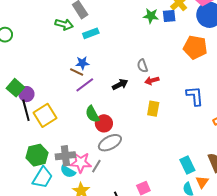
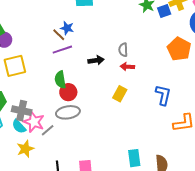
blue square: (169, 16) -> (164, 11), turned -32

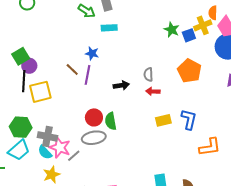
brown line: (59, 35) -> (72, 69), moved
orange pentagon: (179, 49) -> (189, 71), moved
purple line: (62, 50) -> (88, 75), turned -60
green semicircle: (60, 80) -> (111, 121), moved
yellow rectangle: (120, 94) -> (163, 120), moved, turned 49

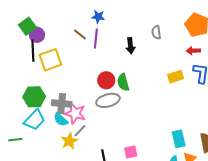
black arrow: (121, 85) -> (130, 46), turned 98
red arrow: (153, 91) -> (193, 51), moved
gray line: (74, 156) -> (80, 131), moved

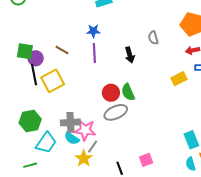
green square: (27, 26) -> (25, 51), turned -36
brown line: (80, 35) -> (62, 50), moved
green hexagon: (34, 97) -> (30, 121), moved

